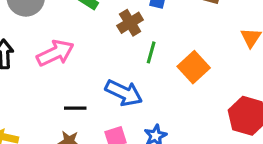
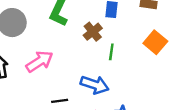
orange square: (194, 67) -> (155, 42), moved

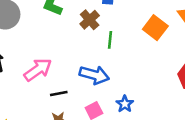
pink arrow: (40, 61) -> (38, 70), moved

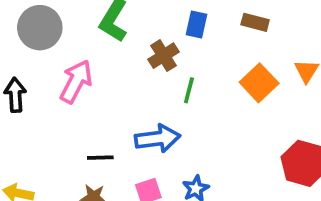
pink arrow: (38, 70) -> (76, 81), moved, turned -36
blue arrow: (94, 75) -> (157, 138), turned -32

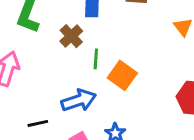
orange square: (259, 83) -> (122, 75), moved

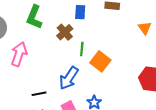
blue arrow: (79, 100) -> (69, 78), turned 140

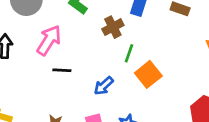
blue arrow: (69, 78) -> (104, 86), size x0.7
black line: (39, 94) -> (62, 70), moved

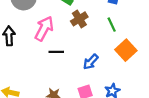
brown cross: (113, 27) -> (79, 19), moved
green line: (129, 53) -> (112, 25), moved, turned -40

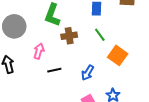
brown cross: (79, 19) -> (69, 36), turned 35
pink arrow: (44, 28) -> (39, 51), size x0.7

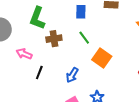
pink arrow: (39, 51) -> (24, 54), turned -84
black line: (54, 70) -> (39, 73), turned -56

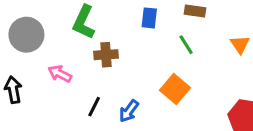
green line: (84, 38) -> (186, 45), moved
black line: (39, 73) -> (94, 107), moved

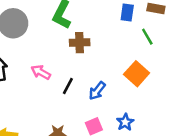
blue rectangle: (149, 18) -> (127, 12), moved
pink arrow: (60, 74) -> (41, 72), moved

